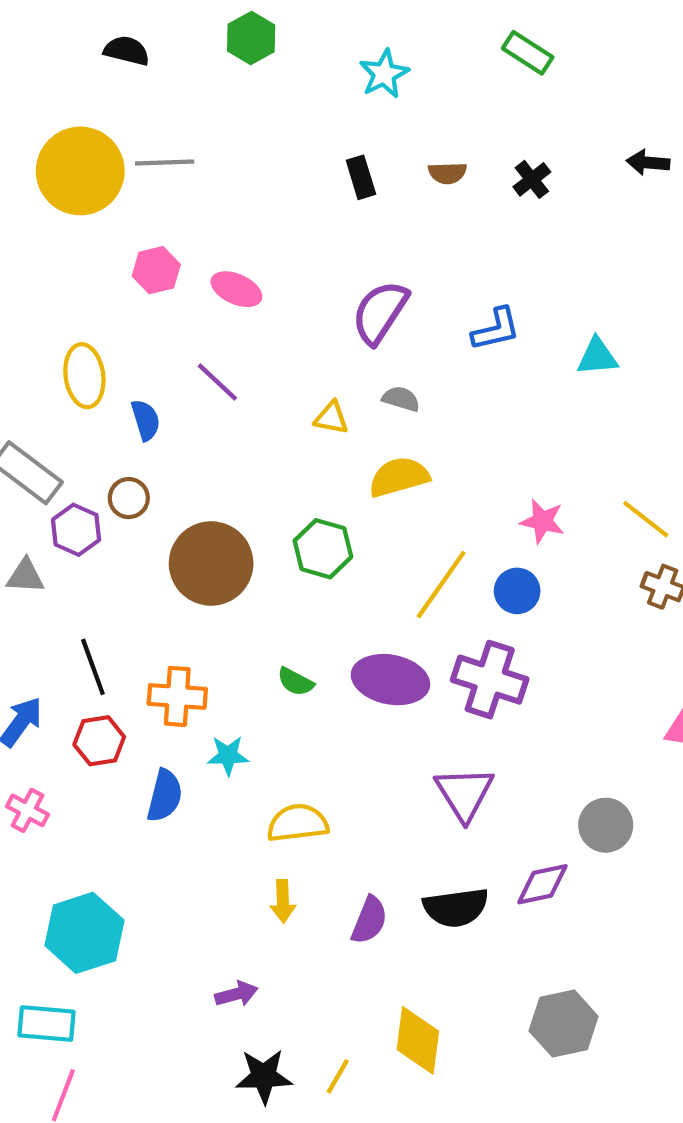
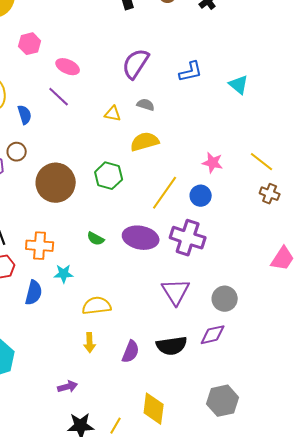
pink ellipse: (236, 289) -> (68, 67), moved
cyan triangle: (597, 357) -> (239, 85), turned 45
gray circle: (606, 825) -> (225, 299), moved

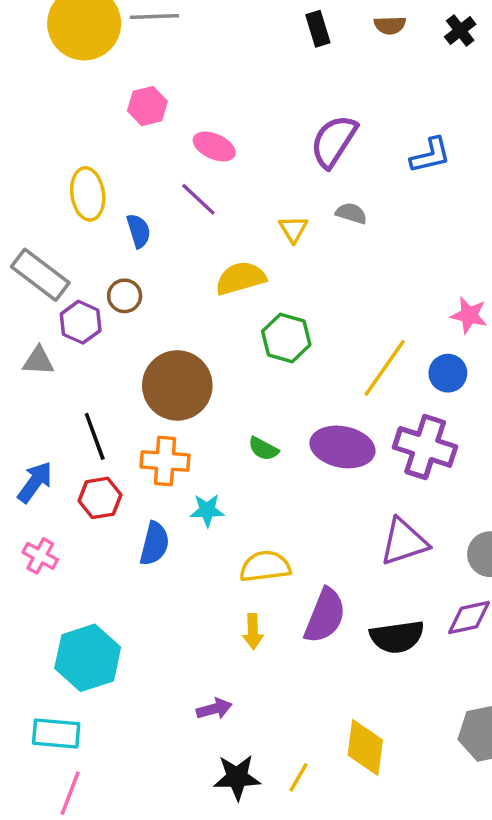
yellow triangle: (113, 114) -> (293, 229), turned 48
yellow semicircle: (145, 142) -> (241, 278), moved
brown circle: (56, 183) -> (177, 385), moved
purple triangle: (176, 292) -> (404, 542), turned 44
purple semicircle: (131, 352) -> (325, 616), moved, size x1.4

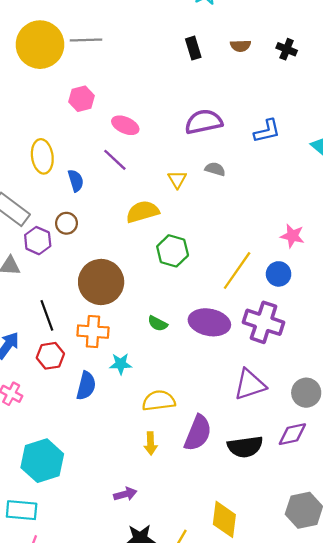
black cross: (460, 30) -> (287, 49), turned -30
purple semicircle: (334, 141) -> (204, 122), turned 45

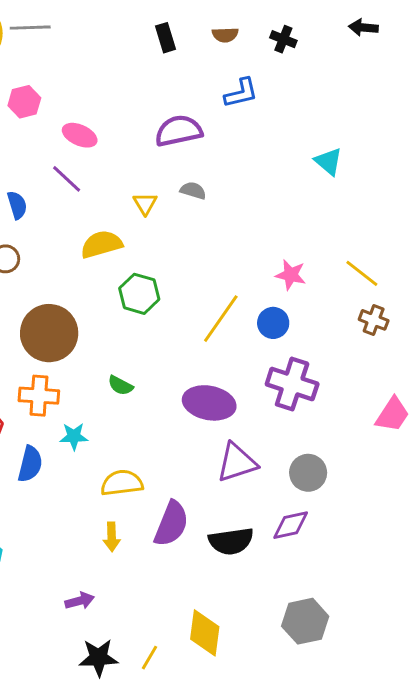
blue L-shape: (267, 131) -> (241, 93), moved
purple ellipse: (209, 322) -> (209, 403), moved
purple cross: (264, 322) -> (292, 384), moved

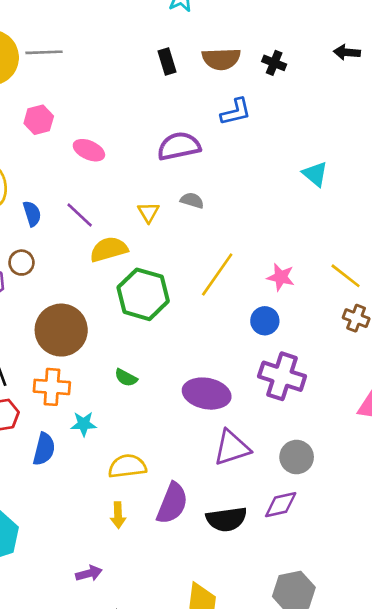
brown semicircle: (225, 35) -> (221, 59), size x1.6
purple line: (67, 179) -> (80, 215), moved
green hexagon: (139, 294) -> (143, 294), size x1.4
yellow line: (221, 319) -> (217, 274), moved

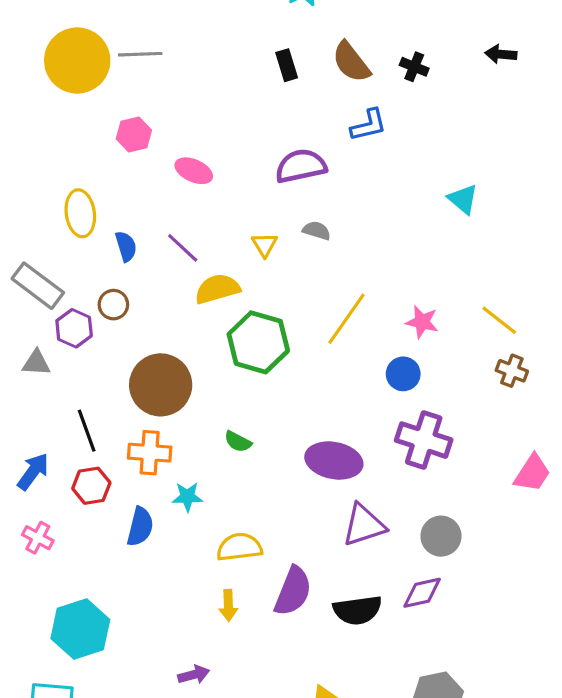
brown semicircle: (221, 59) -> (351, 62), turned 54

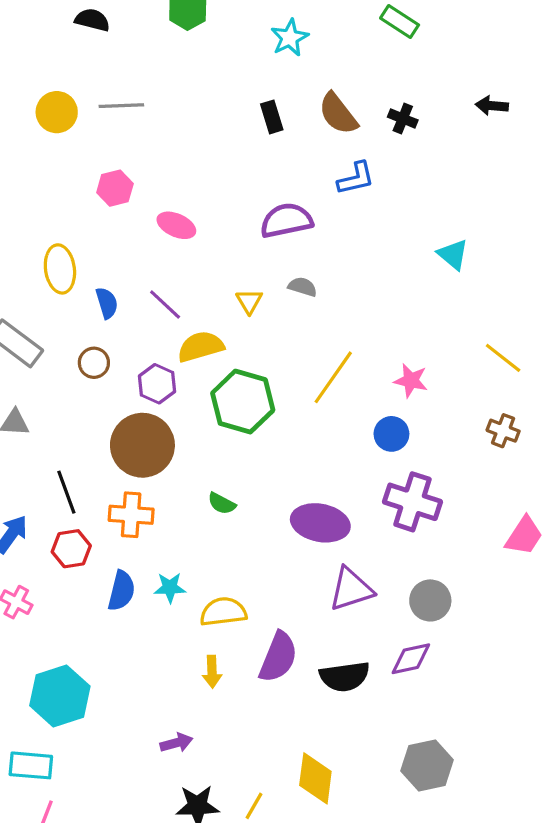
yellow circle: (77, 60) -> (57, 112), size x0.6
yellow line: (499, 320) -> (503, 358), moved
purple hexagon: (74, 328) -> (157, 384), moved
cyan star: (187, 497) -> (170, 588), moved

